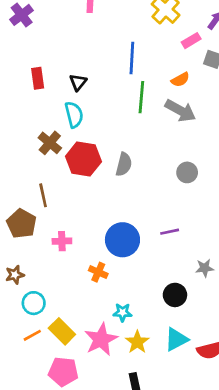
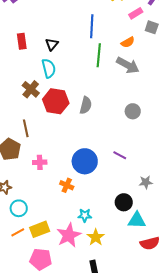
purple line: (170, 232) -> (120, 155), turned 40
yellow rectangle: (62, 331) -> (40, 229), turned -66
cyan triangle: (176, 339) -> (137, 220), moved, turned 30

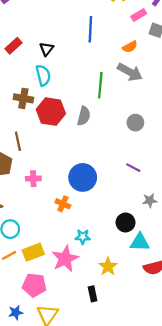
red rectangle: (22, 41) -> (14, 46), turned 56
green line: (99, 55) -> (100, 85), moved
brown cross: (31, 89) -> (23, 98), turned -30
purple line: (120, 155) -> (133, 168), moved
yellow star: (96, 237) -> (108, 266), moved

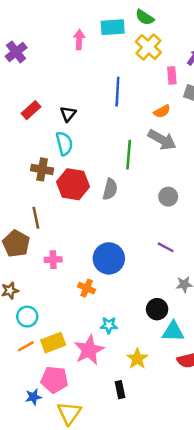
pink rectangle: (139, 15) -> (172, 75), turned -64
blue star: (16, 313) -> (33, 397), moved

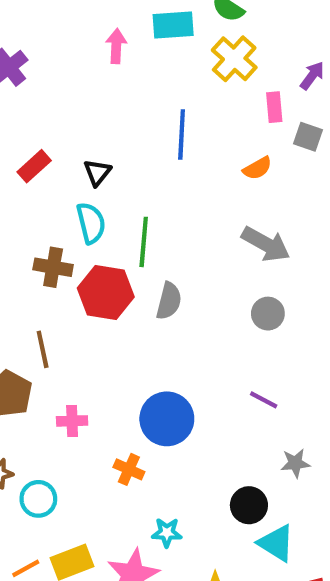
gray arrow: (162, 140) -> (266, 244), moved
green line: (129, 155) -> (144, 242), moved
cyan circle: (27, 317) -> (38, 499), moved
cyan triangle: (173, 331) -> (276, 543), turned 30

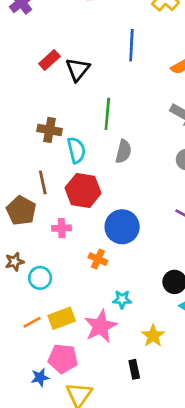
red rectangle: (34, 166) -> (49, 60), moved
black triangle: (97, 172) -> (78, 69), size x1.4
cyan semicircle: (91, 223) -> (76, 150), moved
red hexagon: (106, 293) -> (83, 190), moved

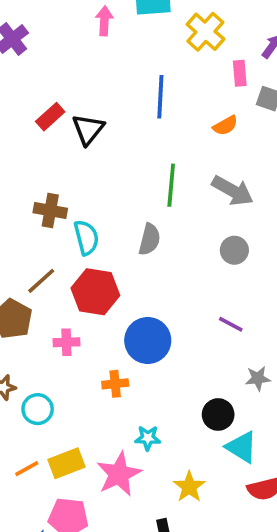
green line: (107, 114) -> (171, 185), moved
brown line: (43, 182) -> (41, 281), turned 60
orange cross: (98, 259) -> (115, 384), turned -30

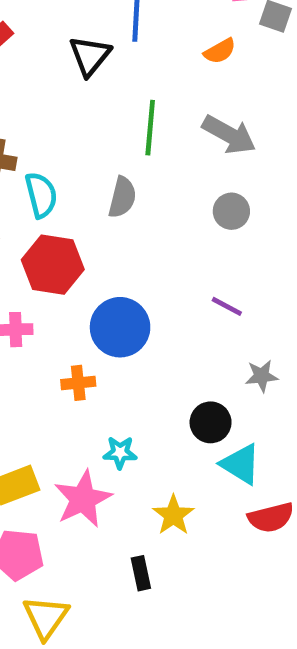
black triangle: (88, 129) -> (90, 56), moved

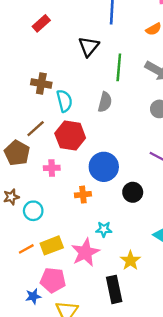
black triangle: (90, 56) -> (89, 46), moved
black circle: (211, 422) -> (133, 192), moved
black rectangle: (141, 573) -> (114, 289), size x1.6

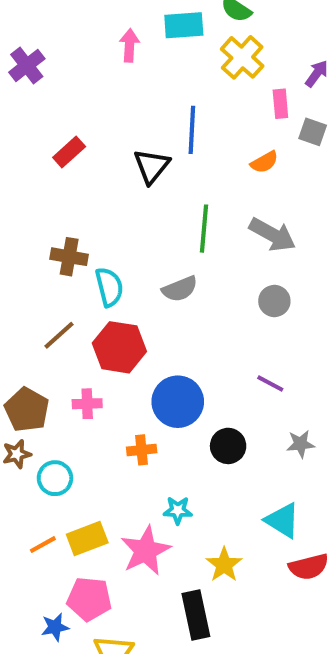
black triangle: (89, 46) -> (152, 166), moved
gray semicircle: (105, 102) -> (180, 289), turned 54
brown pentagon: (17, 153) -> (27, 410), moved

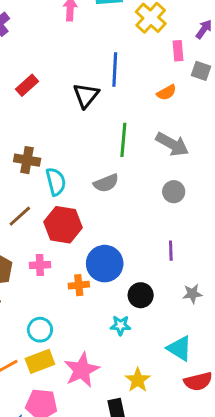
purple line: (270, 384) -> (171, 251), turned 60
orange cross: (142, 450) -> (79, 285), moved
cyan circle: (55, 478) -> (40, 330), moved
cyan star: (178, 510) -> (120, 325), moved

